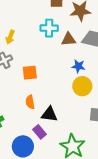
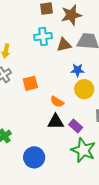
orange semicircle: (30, 102) -> (57, 102), moved, turned -40
purple rectangle: (39, 132) -> (76, 126), moved

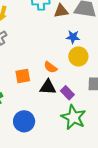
orange square: (30, 83) -> (23, 76), moved

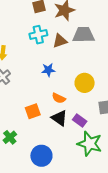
blue star: (73, 37) -> (48, 70), moved
black triangle: (48, 87) -> (59, 118), turned 42

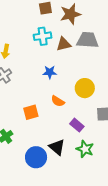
black triangle: (59, 118) -> (57, 147), moved
green star: (90, 144) -> (85, 149), size x0.7

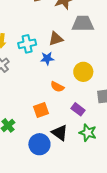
cyan cross: (43, 36) -> (27, 44), moved
brown triangle: (64, 44) -> (56, 39), moved
orange square: (31, 112) -> (41, 110), moved

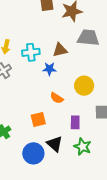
purple rectangle: (78, 109) -> (75, 122), turned 48

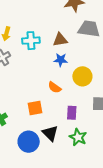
blue star: (49, 69) -> (61, 60), moved

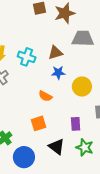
cyan cross: (31, 41) -> (27, 57), turned 30
orange semicircle: (55, 87) -> (45, 96), moved
blue circle: (29, 142) -> (24, 157), moved

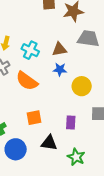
orange semicircle: (45, 96) -> (27, 81), moved, size x1.6
black triangle: (57, 147) -> (49, 143), turned -36
green star: (85, 147) -> (76, 157), moved

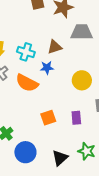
blue star: (60, 69) -> (47, 68), moved
orange square: (34, 118) -> (48, 118), moved
black triangle: (49, 143) -> (60, 158), moved, turned -42

